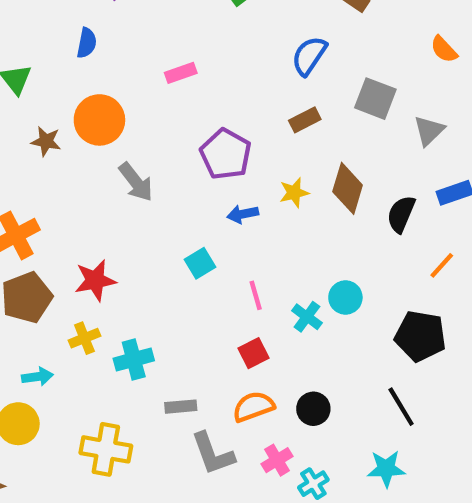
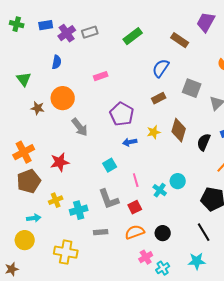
red star: (95, 280) -> (60, 162), moved
gray L-shape: (213, 454) -> (109, 199), moved

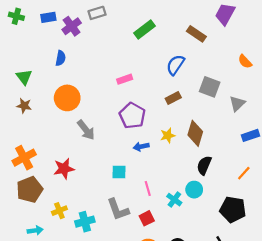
gray rectangle: (90, 32) -> (97, 13), moved
pink rectangle: (101, 76) -> (125, 79), moved
brown star: (38, 108) -> (24, 106), moved
black semicircle: (204, 142) -> (204, 165), moved
cyan square: (110, 165) -> (119, 172), turned 32

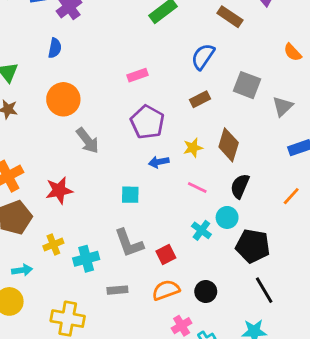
pink line: (148, 188) -> (197, 188), moved, turned -48
black pentagon: (233, 209) -> (253, 246), moved

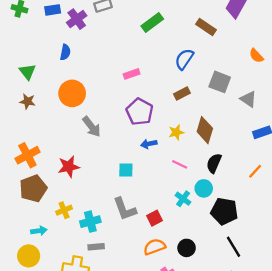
gray triangle: (283, 106) -> (248, 99), turned -42
gray rectangle: (117, 290) -> (96, 247), moved

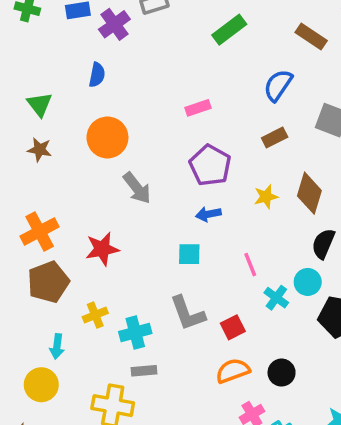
blue arrow: (149, 144) -> (208, 214), moved
pink line: (180, 164) -> (250, 265), moved, turned 42
cyan arrow: (39, 231) -> (57, 346), turned 105

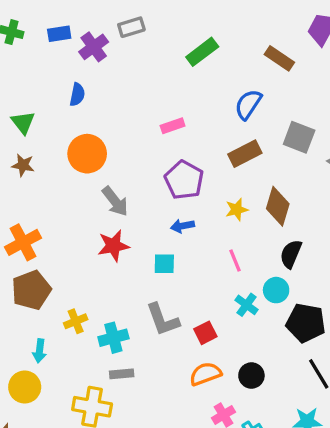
brown rectangle: (275, 137) -> (245, 154), size x1.4
red star: (102, 249) -> (113, 246), moved
pink line: (250, 265) -> (235, 260), moved

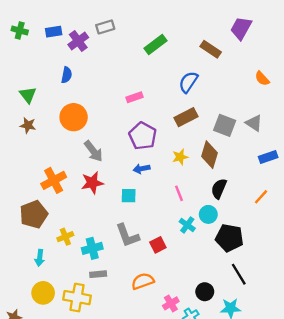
gray square: (299, 137) -> (225, 125), moved
orange cross: (23, 242) -> (54, 180), moved
orange semicircle: (205, 374) -> (143, 281), moved
black circle: (251, 376) -> (205, 292), moved
yellow circle: (25, 387) -> (43, 293), moved

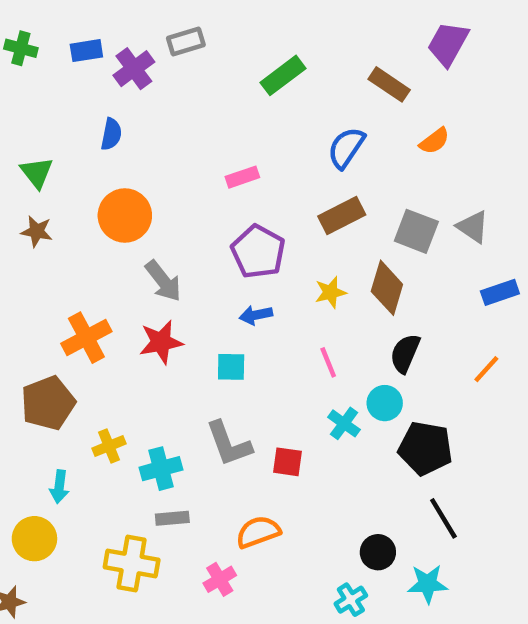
orange semicircle: (262, 78) -> (434, 141), moved, turned -84
red square: (158, 245) -> (288, 462), turned 35
yellow circle: (43, 293) -> (34, 539), moved
pink cross: (171, 303) -> (220, 579), moved

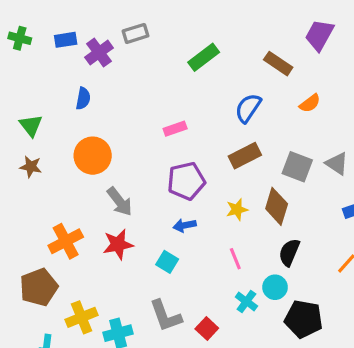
purple pentagon: (258, 252) -> (186, 181), turned 30
cyan square: (231, 367) -> (167, 262), turned 30
yellow cross: (109, 446) -> (82, 317), size x1.4
red square: (288, 462) -> (207, 328), turned 35

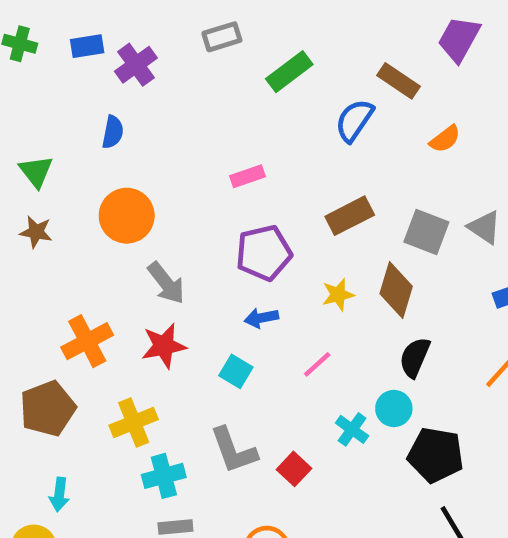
gray rectangle: (135, 33) -> (222, 37), moved
blue semicircle: (248, 108) -> (354, 120), moved
pink line: (235, 259) -> (317, 364), moved, turned 70
yellow cross: (82, 317) -> (134, 422), moved

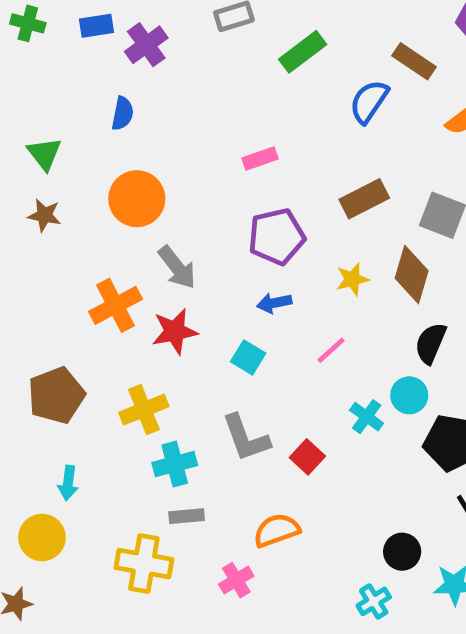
orange cross: (87, 341) -> (115, 305), moved

